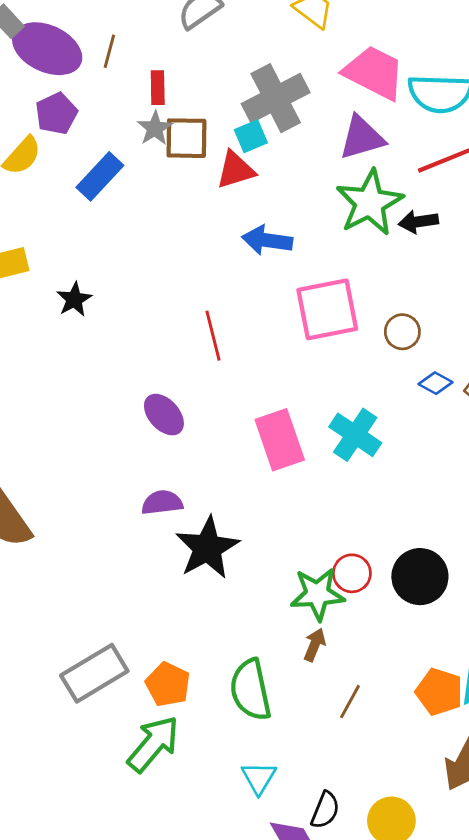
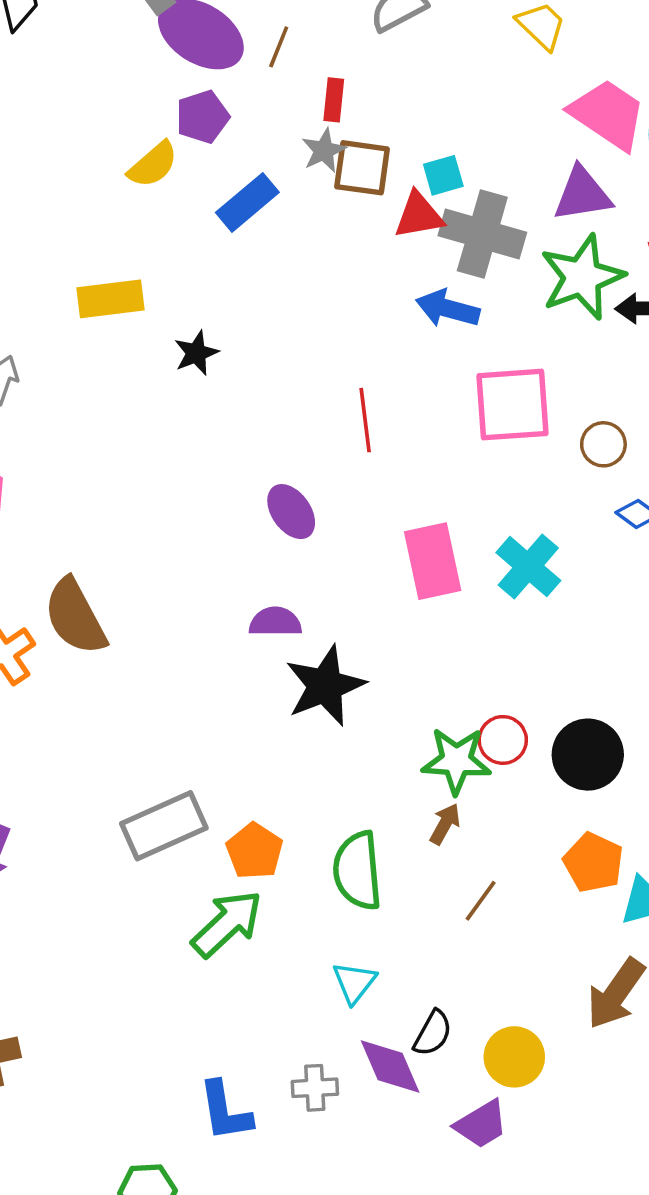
gray cross: (276, 98) -> (482, 234), moved, turned 36
orange pentagon: (439, 692) -> (593, 863), moved

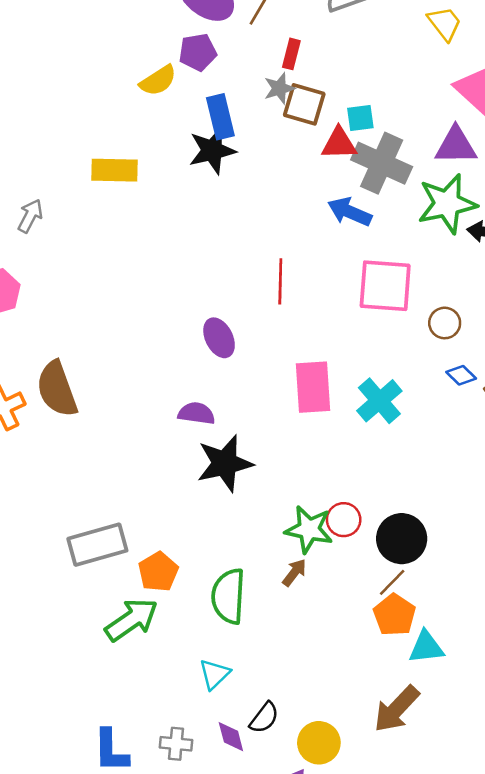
blue rectangle: (247, 202) -> (220, 117), turned -72
black star: (196, 353) -> (212, 150), moved, size x1.5
brown line: (481, 901) -> (392, 582), moved
purple diamond: (390, 1066) -> (231, 737), size x0.7

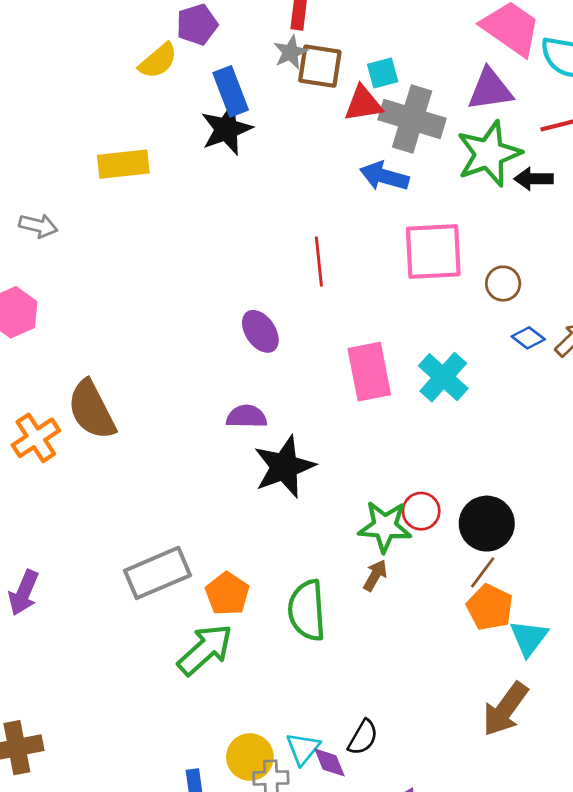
gray arrow: (30, 216) -> (38, 226), turned 84
cyan triangle: (426, 647) -> (529, 638), turned -39
cyan triangle: (215, 674) -> (303, 749), moved
yellow circle: (319, 743) -> (250, 757), moved

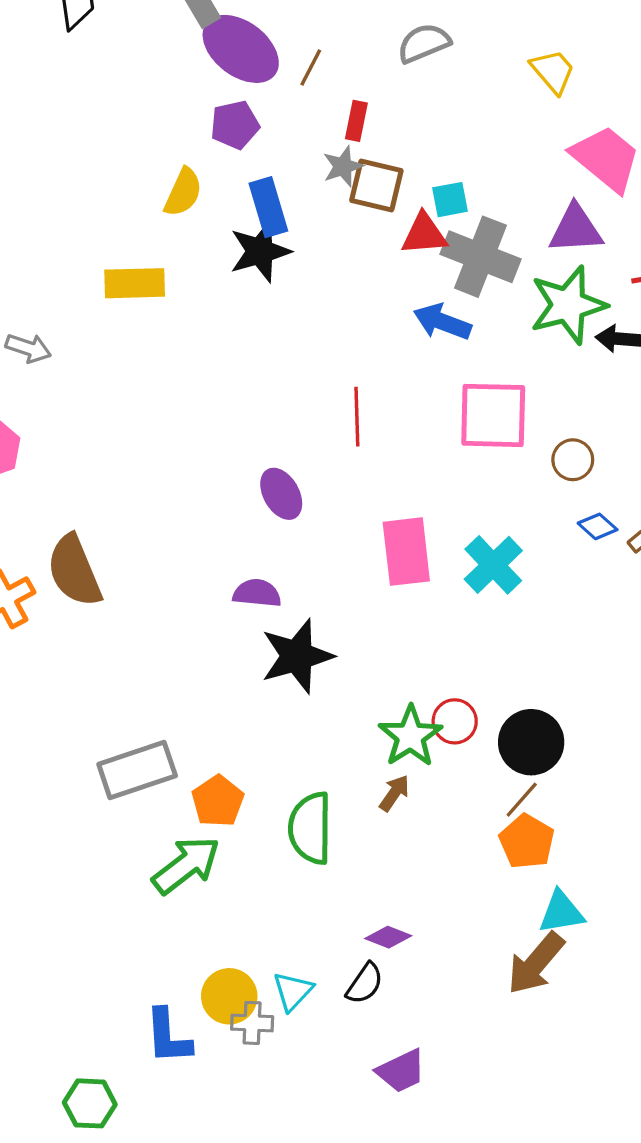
yellow semicircle: (158, 61) -> (183, 192), moved, turned -30
green star: (385, 527) -> (410, 736), turned 30
cyan triangle: (529, 638) -> (561, 912), moved, turned 39
purple diamond: (329, 762) -> (388, 937), moved, turned -51

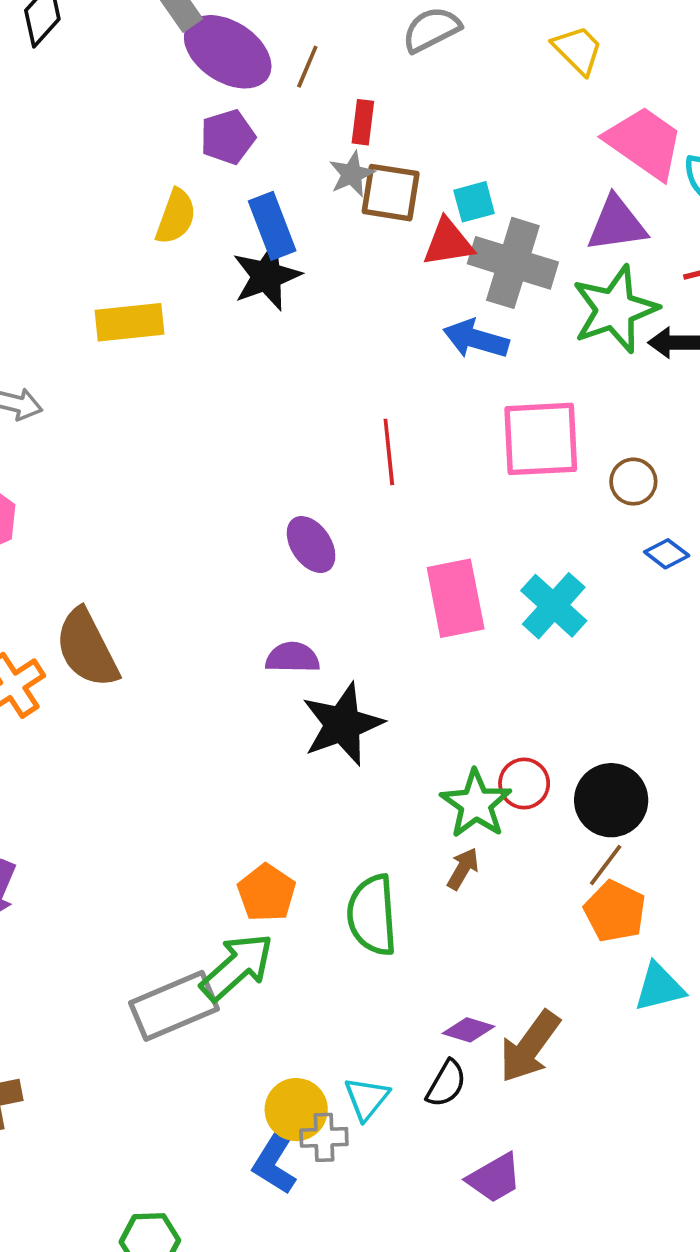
gray rectangle: (137, 770) -> (174, 1006), moved
brown arrow: (536, 963) -> (530, 1047), moved
blue L-shape: (168, 1036) -> (276, 1160), moved, turned 40

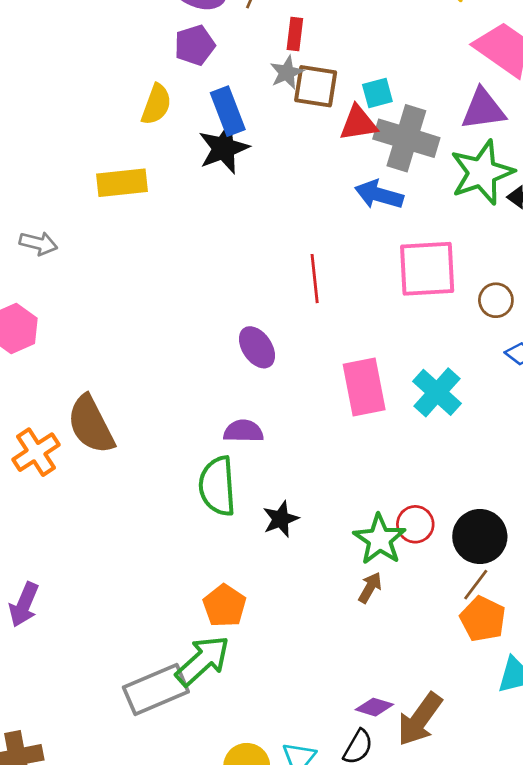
black star: (343, 724) -> (281, 519), moved, size x0.6
green semicircle: (372, 915) -> (217, 486), moved

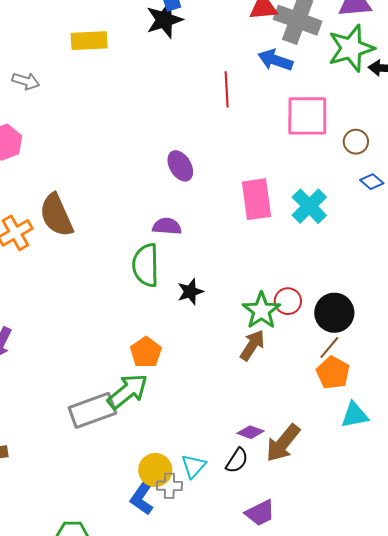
red line: (315, 279) -> (227, 89), moved
brown arrow: (370, 588) -> (252, 345), size x1.4

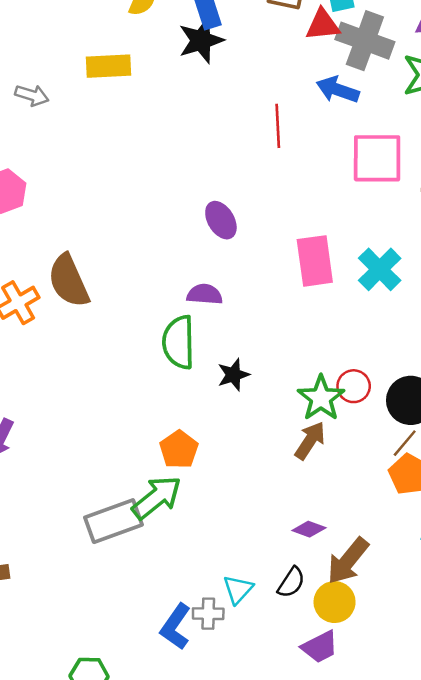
gray arrow: (26, 81) -> (32, 95), moved
purple diamond: (251, 432) -> (309, 529), moved
yellow circle: (155, 470) -> (335, 602), moved

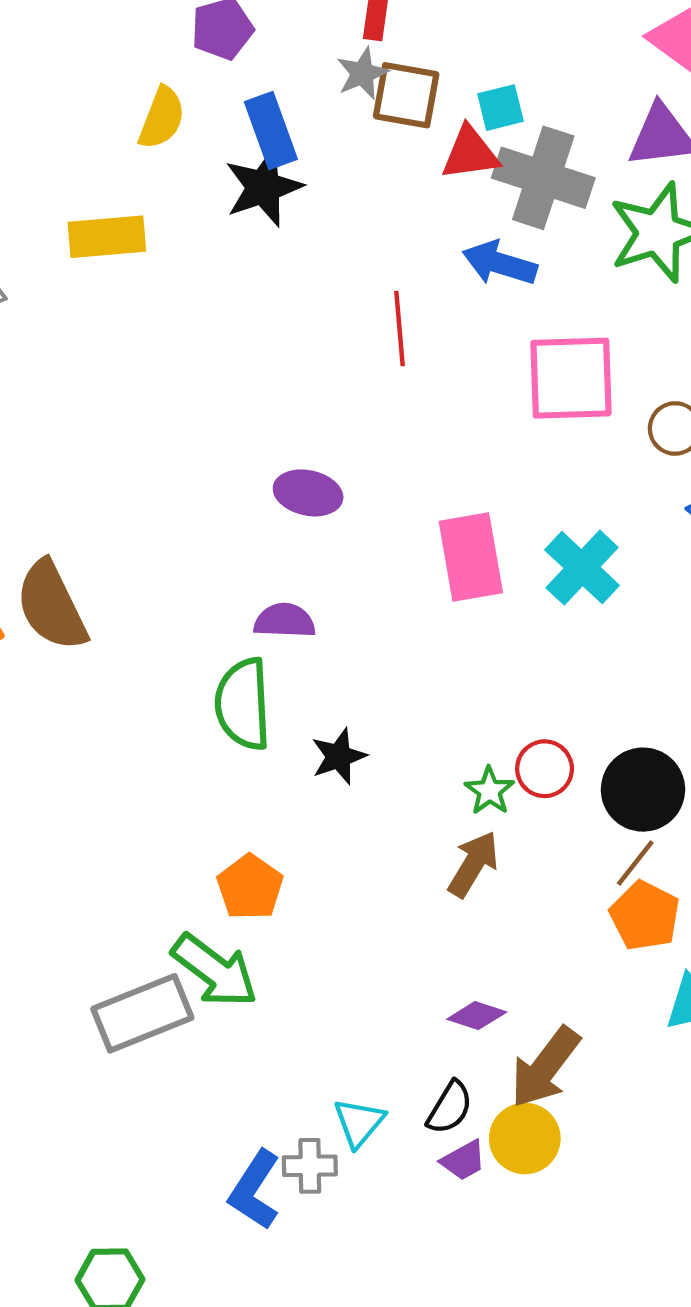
purple ellipse: (221, 220) -> (308, 493), turned -45
green star: (321, 398) -> (489, 791), size x0.6
green arrow: (157, 498) -> (215, 971), turned 78
purple trapezoid: (320, 647) -> (463, 1160), moved, size x0.7

